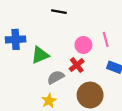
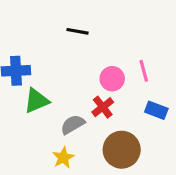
green triangle: (40, 55) -> (36, 101), moved

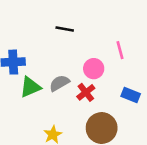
pink line: (144, 71) -> (120, 50), moved
gray semicircle: (73, 124) -> (59, 83), moved

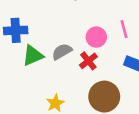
pink line: (120, 50) -> (124, 29), moved

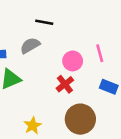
gray semicircle: (62, 52) -> (30, 45), moved

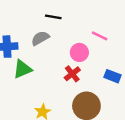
pink line: (100, 53) -> (100, 36), moved, turned -49

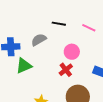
black line: (53, 17) -> (59, 24), moved
pink line: (100, 36) -> (89, 28), moved

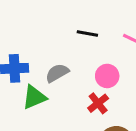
gray semicircle: (39, 40) -> (57, 73), moved

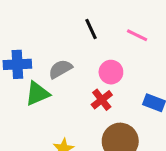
black line: (87, 33) -> (91, 29), turned 55

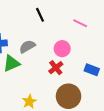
black line: (91, 29) -> (40, 15), moved

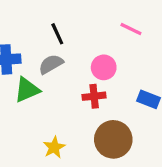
black line: (40, 15) -> (57, 34), moved
red cross: (56, 68) -> (94, 96), turned 32

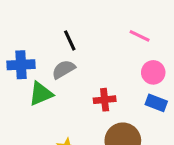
pink circle: (104, 67) -> (153, 72), moved

